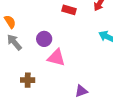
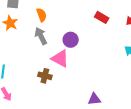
pink triangle: (56, 58) -> (60, 59), moved

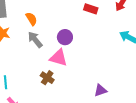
brown cross: (45, 76) -> (47, 78), turned 32

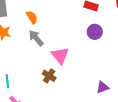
purple circle: (65, 37) -> (95, 32), moved
pink triangle: (59, 58) -> (60, 56), turned 36

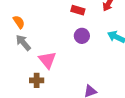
brown cross: (49, 76) -> (37, 80), turned -32

